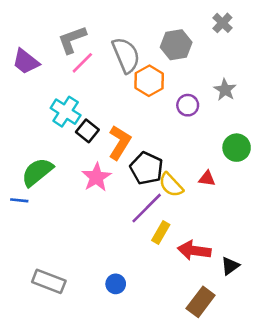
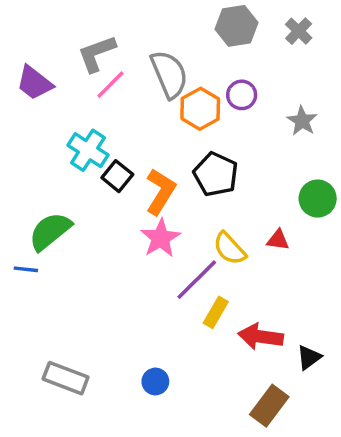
gray hexagon: (176, 45) -> (236, 26), moved
purple circle: (188, 105) -> (242, 95), moved
black pentagon: (147, 168) -> (216, 174), moved
pink star: (96, 177) -> (161, 238), moved

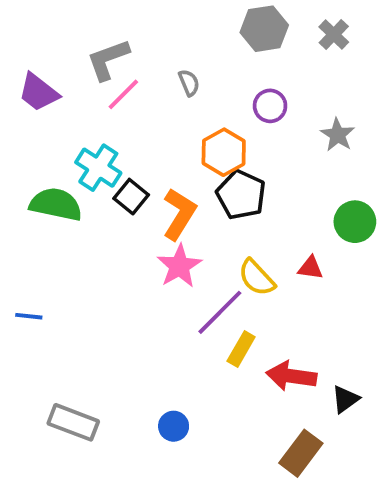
gray semicircle: (169, 74) -> (189, 83), size x0.5
orange hexagon: (200, 109) -> (224, 152), moved
green semicircle: (50, 231) -> (56, 204), moved, turned 51
blue line: (26, 269) -> (29, 316), moved

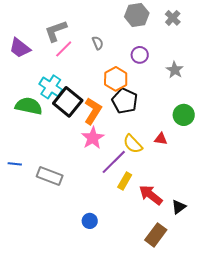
black square: (131, 197) -> (68, 102), size x1.6
red arrow: (291, 376) -> (151, 195), turned 30
gray rectangle: (73, 422) -> (50, 176), moved

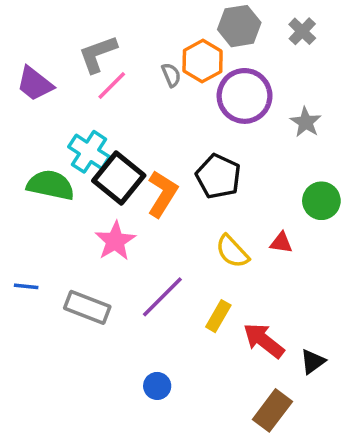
purple circle: (140, 55) -> (245, 96), size x1.8
orange hexagon: (116, 79) -> (203, 61), moved
pink star: (93, 138) -> (115, 241), moved
purple line: (114, 162) -> (162, 297), moved

